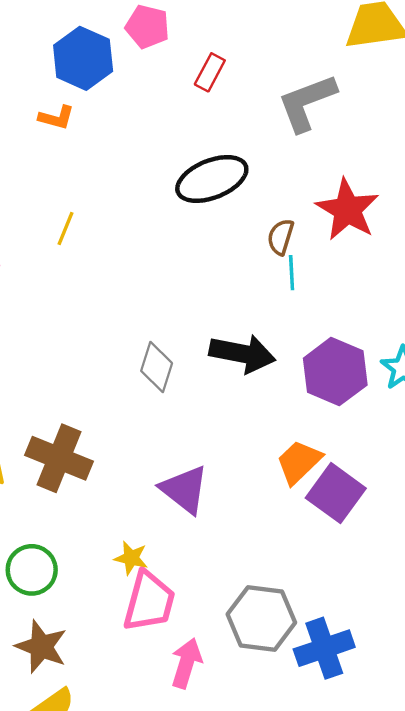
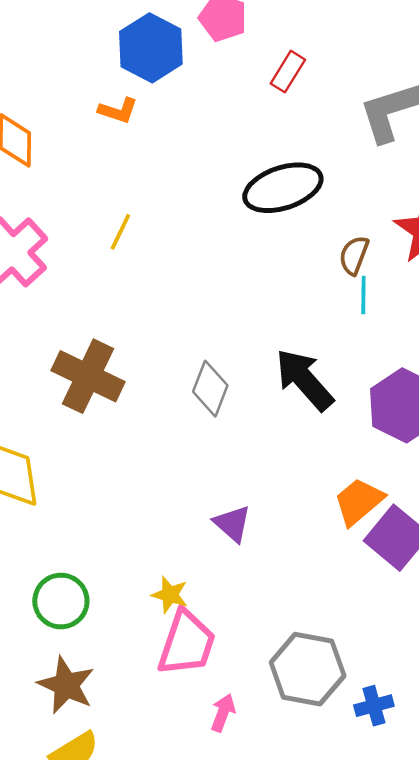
black arrow: (242, 354) -> (304, 380), turned -146
brown cross: (59, 458) -> (88, 376), moved
purple triangle: (184, 489) -> (232, 524), size x0.7
blue cross: (324, 648) -> (374, 706), size x0.6
pink arrow: (186, 663) -> (223, 713), size x0.7

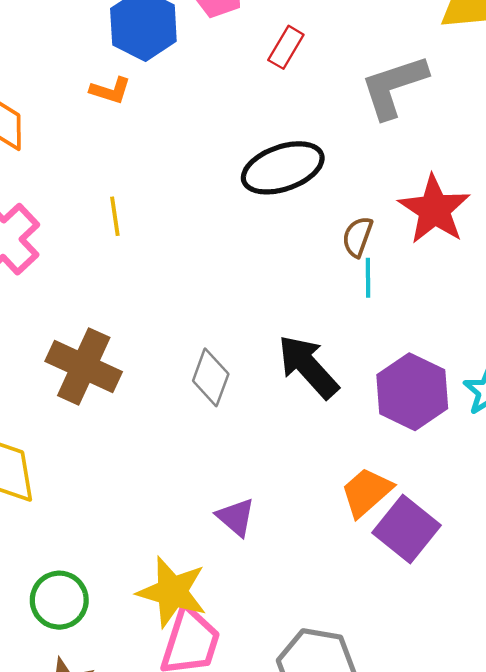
yellow line: (120, 232) -> (115, 216), turned -33
yellow star: (170, 595) -> (172, 592), size x1.8

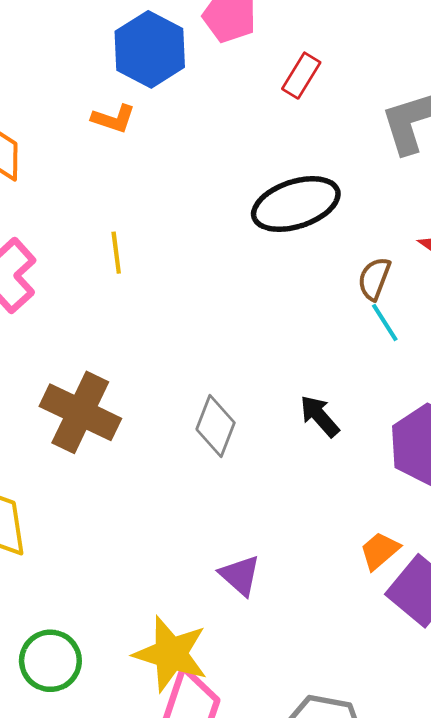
cyan line: (368, 278) -> (385, 323), turned -33
black arrow: (308, 367) -> (320, 416), size x0.6
orange trapezoid: (367, 492) -> (380, 551), size x0.7

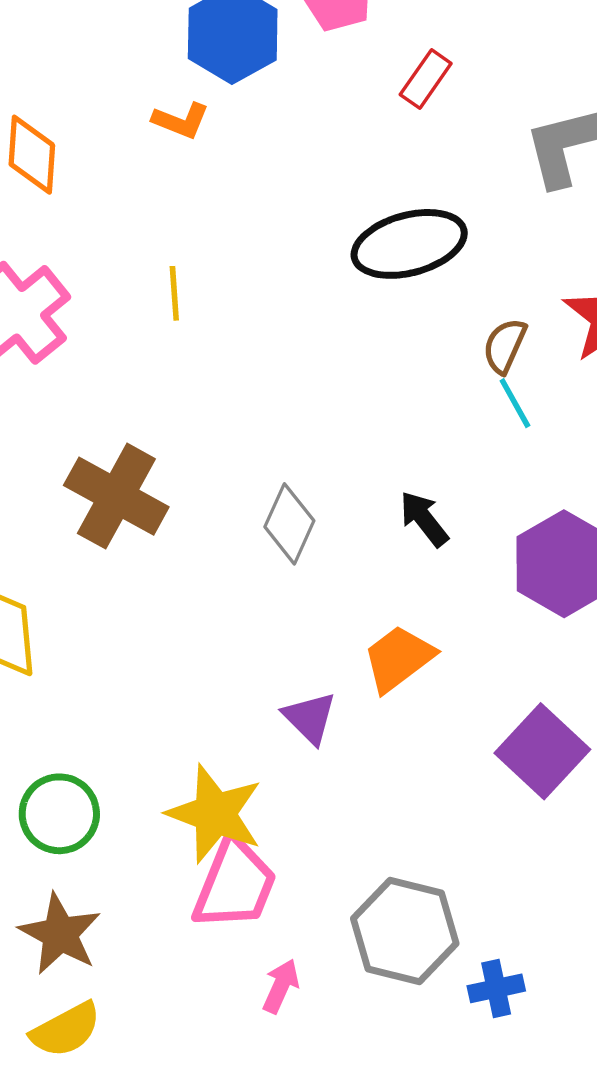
orange trapezoid: (380, 551) -> (399, 658), moved, size x1.4

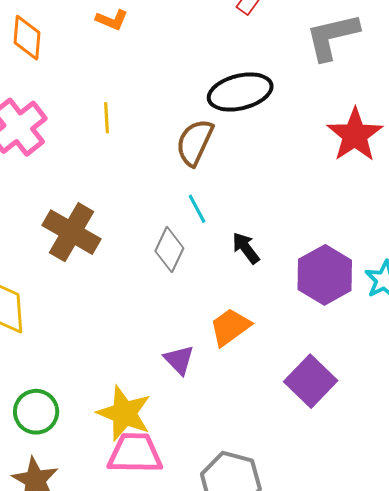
brown semicircle: (505, 346) -> (195, 142), moved, size x1.5
cyan line: (515, 403) -> (197, 209), moved
pink trapezoid: (235, 884) -> (135, 453), turned -112

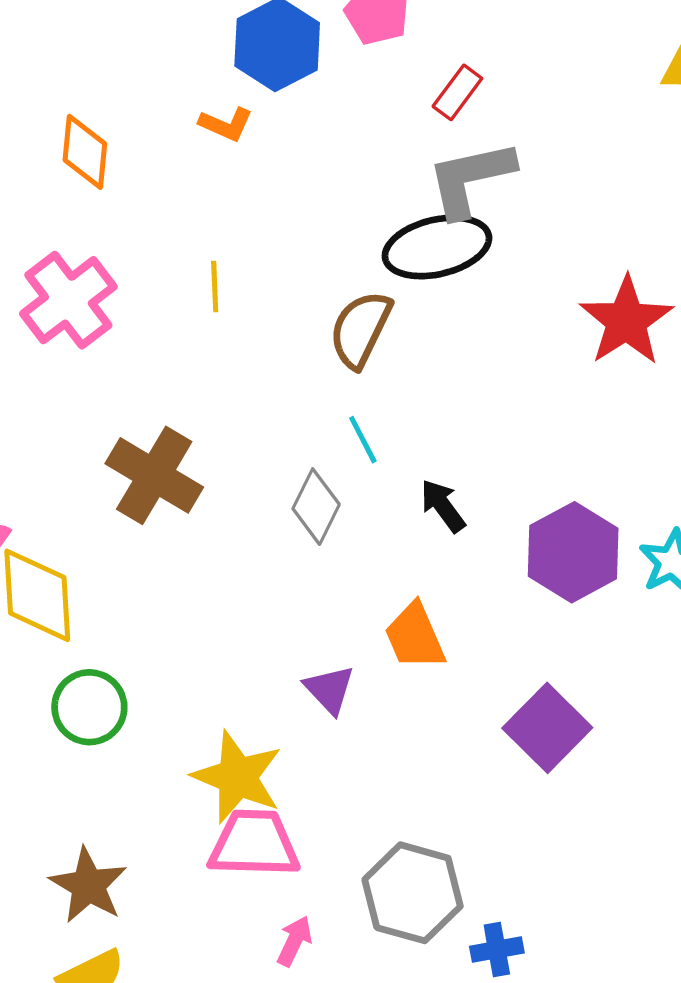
gray L-shape: (332, 37) -> (470, 179), moved
orange trapezoid: (230, 327) -> (415, 636), turned -78
green circle: (36, 412) -> (89, 707), moved

